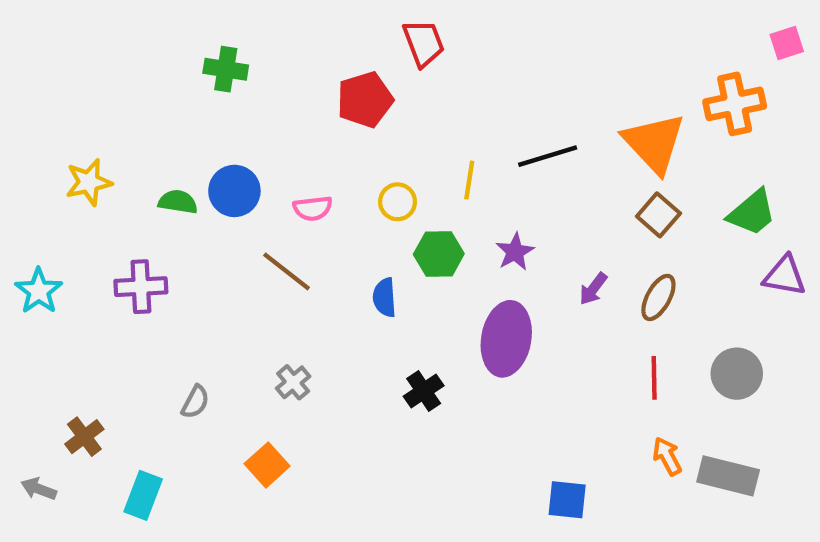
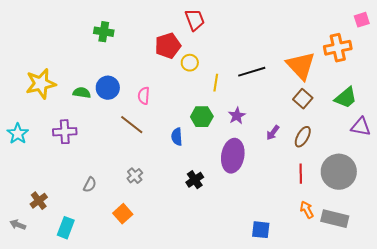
yellow star: (89, 182) -> (41, 84), size x1.4
yellow circle: (398, 202) -> (190, 63), moved
pink semicircle: (313, 208) -> (144, 96), turned 102
gray circle: (737, 374) -> (339, 172), size x1.5

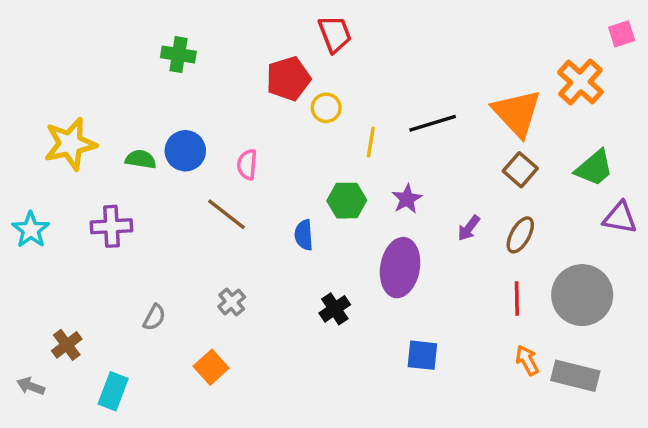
orange cross: (338, 48) -> (580, 82), turned -36
blue square: (261, 230) -> (422, 355), moved

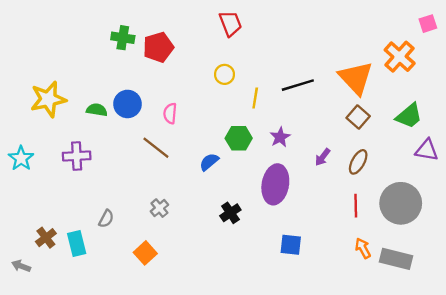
red pentagon: (288, 79) -> (158, 47), moved
blue semicircle: (304, 235) -> (209, 162), turned 54
cyan rectangle: (113, 391) -> (77, 244), moved, turned -35

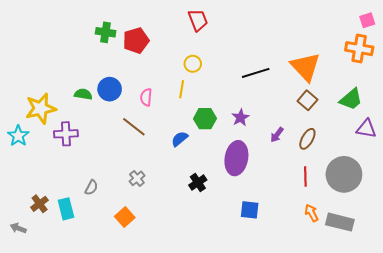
orange cross: (400, 57) -> (359, 49), moved, turned -32
yellow line: (255, 98) -> (182, 89), moved
yellow star: (48, 99) -> (41, 108), moved

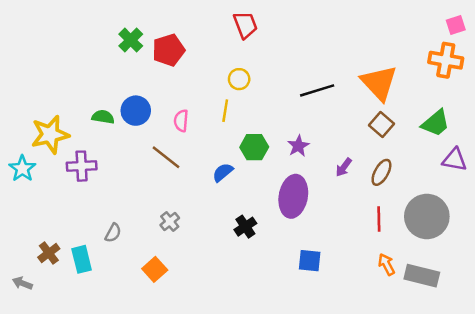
green cross: (106, 32) -> (131, 40), turned 36

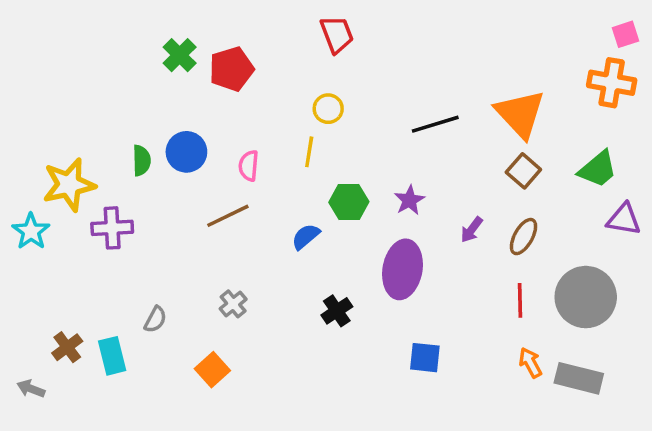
green semicircle: (103, 117) -> (142, 161), turned 80
brown line: (166, 157) -> (228, 216), turned -64

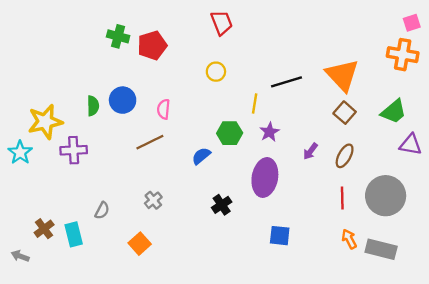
green cross: (180, 55) -> (118, 36), turned -30
yellow line: (309, 152) -> (255, 103), moved

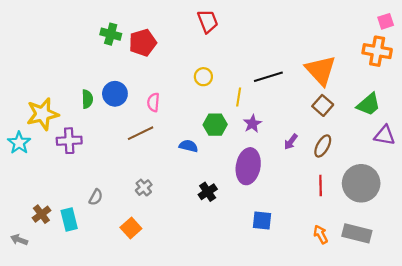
yellow circle: (216, 72) -> (203, 77), moved
blue semicircle: (201, 156) -> (188, 146), turned 54
orange arrow: (349, 239) -> (321, 234), moved

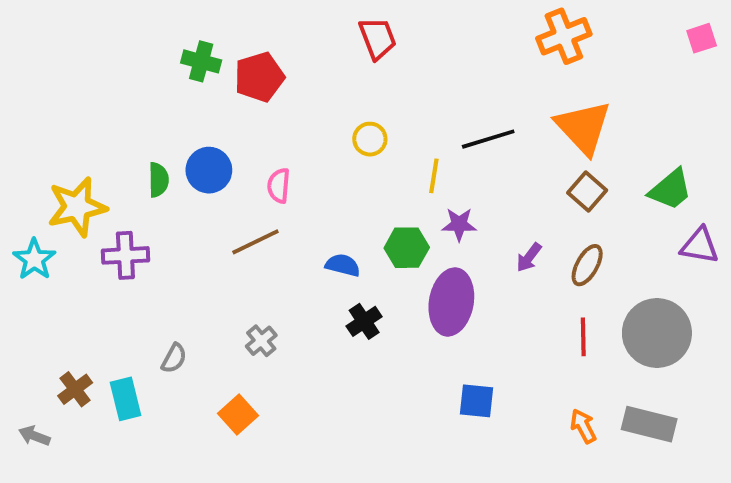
orange cross: (377, 51) -> (564, 36), moved, turned -32
purple star: (252, 124) -> (459, 224), turned 30
green hexagon: (215, 125) -> (407, 248), moved
black cross: (208, 192) -> (364, 321), moved

